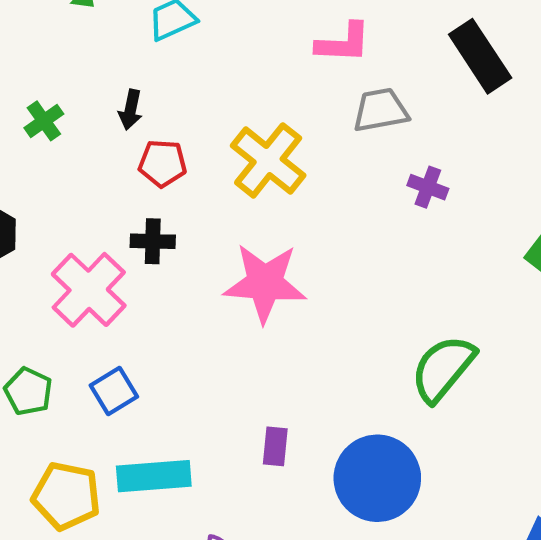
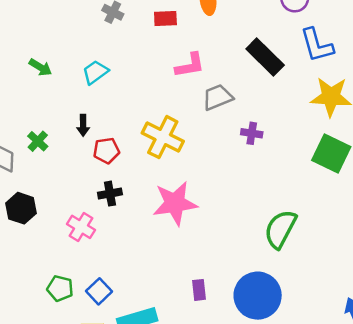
pink cross: (89, 290) -> (81, 227), size x0.7
blue square: (114, 391) -> (99, 291), moved

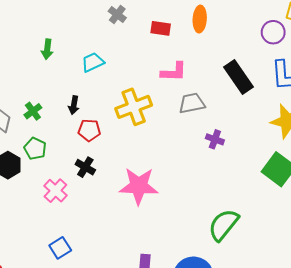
green arrow: (40, 67) -> (47, 49), turned 54
yellow cross: (163, 137) -> (134, 107), moved, turned 32
black cross: (110, 194) -> (85, 167), turned 30
green pentagon: (60, 288) -> (35, 149), moved

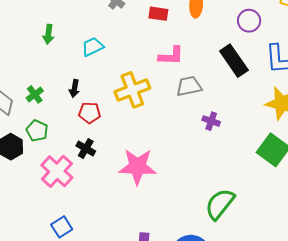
purple circle: (273, 32) -> (249, 21), moved
pink cross: (55, 191) -> (57, 171), size x1.4

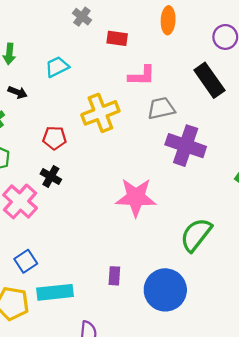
red rectangle: (158, 14) -> (117, 38), moved
black arrow: (74, 88) -> (18, 92), moved, turned -78
purple cross: (211, 121) -> (186, 146), size x2.0
pink star: (138, 167) -> (136, 197), moved

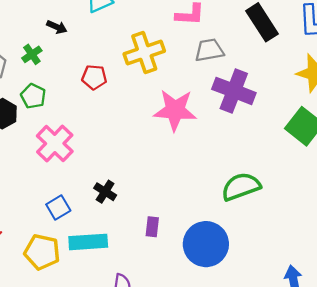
black cross: (51, 177) -> (105, 192), moved
pink star: (136, 197) -> (175, 110), moved
green semicircle: (196, 235) -> (241, 187), turned 30

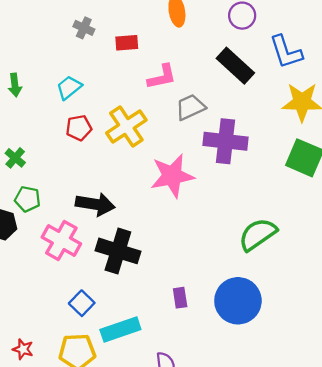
black arrow: (57, 27) -> (95, 204), moved, size x1.8
red pentagon: (94, 77) -> (79, 128), moved
black cross: (105, 192) -> (118, 251), moved, size x1.8

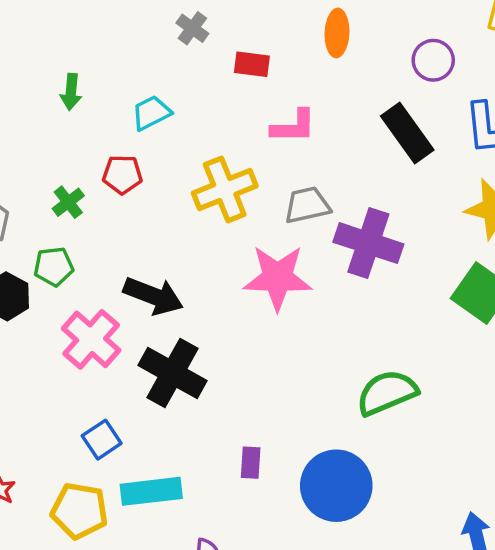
gray trapezoid: (190, 107) -> (307, 205), moved
red pentagon: (79, 128) -> (122, 175), moved
green cross: (15, 158) -> (68, 202), moved
green pentagon: (27, 199) -> (54, 267), turned -30

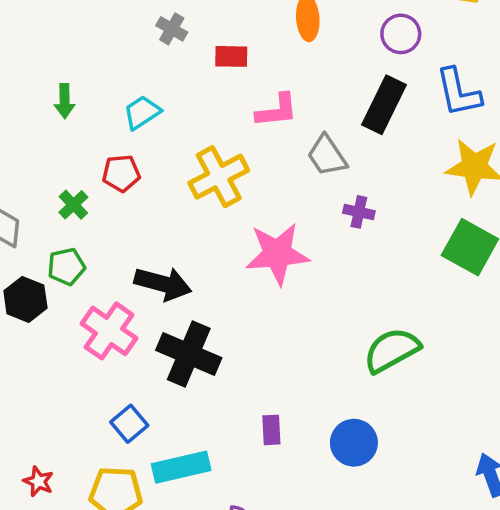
black rectangle: (407, 133) -> (384, 105), turned 68
gray trapezoid: (307, 205) -> (327, 156), moved, turned -105
purple cross: (368, 243) -> (359, 212), size x0.5
blue circle: (336, 486) -> (354, 443), size x0.7

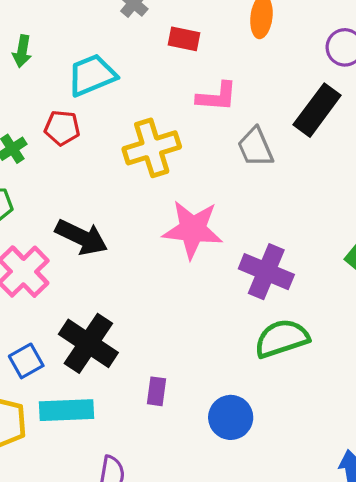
cyan trapezoid: (142, 112) -> (92, 75), size x1.4
purple cross: (359, 212) -> (266, 272), moved, size x1.8
black cross: (189, 354) -> (88, 343), moved

